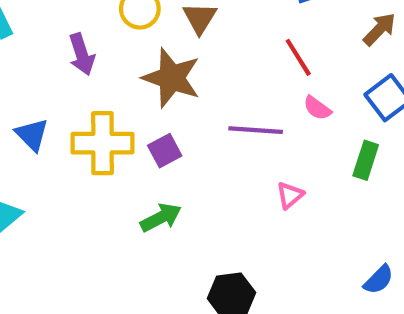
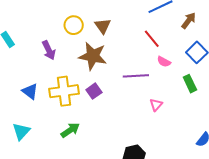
green rectangle: (366, 160) -> (190, 84), turned -36
green arrow: (161, 218) -> (70, 130), moved

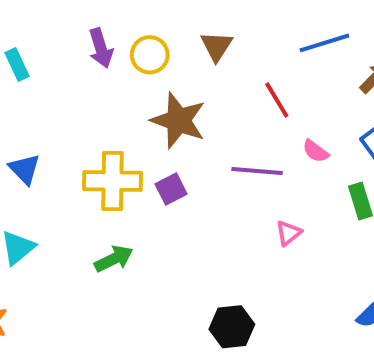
brown triangle: (103, 26) -> (217, 46), moved
red line: (152, 39) -> (277, 100), moved
purple arrow: (49, 50) -> (101, 48), moved
blue triangle: (30, 91) -> (25, 169), moved

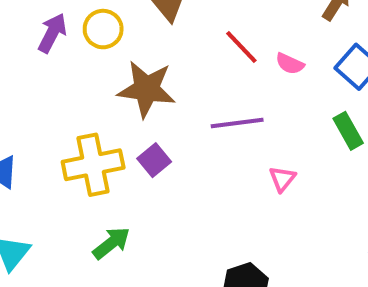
purple arrow: (101, 48) -> (52, 33), turned -123
pink semicircle: (316, 151) -> (290, 64), moved

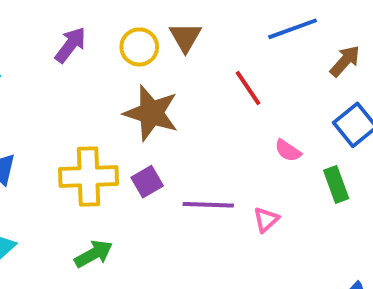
yellow circle: (103, 29) -> (139, 47), moved
pink semicircle: (290, 64) -> (288, 151), moved
purple line: (237, 123) -> (208, 205), moved

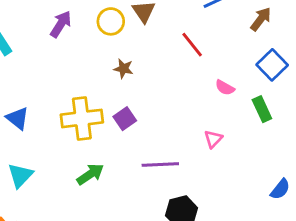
brown star: (151, 113) -> (123, 69), size x0.5
purple line: (208, 205) -> (160, 164), moved

